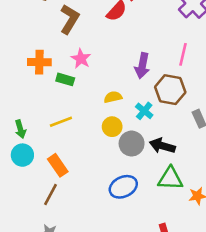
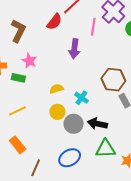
pink line: (183, 54) -> (93, 27), moved
purple arrow: (142, 66) -> (74, 49), moved
brown hexagon: (170, 90) -> (113, 80), moved
brown line: (51, 194) -> (36, 168), moved

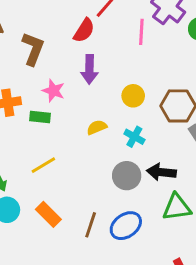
purple arrow: (74, 49) -> (89, 69), moved
yellow circle: (57, 112) -> (133, 96), moved
brown line: (36, 168) -> (91, 225), moved

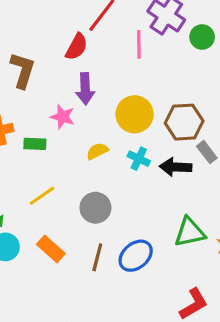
pink star: (53, 91) -> (63, 117), moved
yellow circle: (133, 96) -> (135, 114), size x1.5
black arrow: (161, 172) -> (176, 167), moved
gray circle: (127, 176) -> (95, 208), moved

